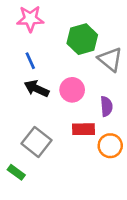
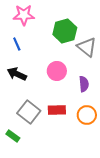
blue line: (30, 61) -> (17, 44), moved
black arrow: (37, 89) -> (17, 74), moved
red rectangle: (84, 129) -> (57, 110), moved

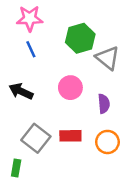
blue line: (17, 44) -> (31, 49), moved
green rectangle: (13, 136) -> (16, 168), turned 64

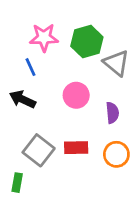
pink star: (30, 18) -> (44, 38), moved
blue line: (31, 49) -> (31, 67), moved

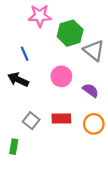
pink star: (44, 38) -> (40, 16), moved
purple semicircle: (112, 113) -> (91, 90), turned -49
gray square: (39, 150) -> (31, 121), size x0.7

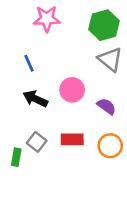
green hexagon: (70, 33) -> (104, 25), moved
black arrow: (18, 80) -> (35, 99), moved
green rectangle: (14, 147) -> (16, 157), moved

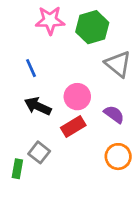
green hexagon: (104, 25) -> (92, 27), moved
red rectangle: (72, 139) -> (73, 127), moved, turned -30

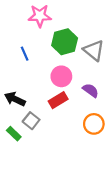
green hexagon: (92, 27) -> (65, 42), moved
black arrow: (38, 106) -> (15, 99), moved
green rectangle: (17, 169) -> (14, 134), turned -56

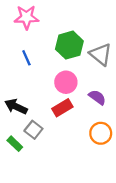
pink star: (40, 16) -> (26, 17), moved

